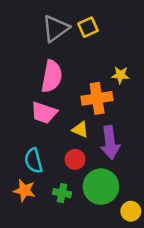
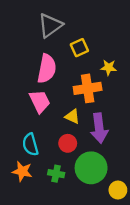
yellow square: (88, 27) -> (79, 48), moved
pink trapezoid: (44, 113) -> (40, 101), turned -135

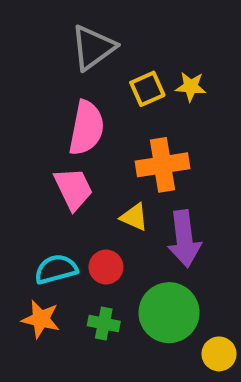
yellow star: (109, 67) -> (191, 87), moved
red circle: (68, 143) -> (106, 267), moved
cyan semicircle: (30, 144) -> (56, 269), turned 90

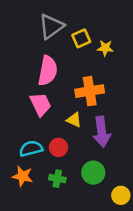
yellow square: (147, 89) -> (81, 38), moved
green circle: (169, 313) -> (93, 173), size x0.7

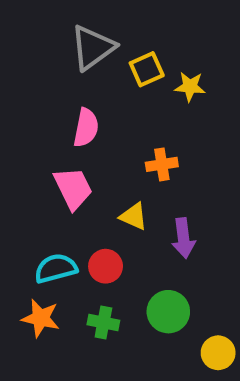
pink semicircle: (48, 71) -> (86, 128), size x0.7
orange cross: (90, 91) -> (162, 164), size x0.6
purple arrow: (102, 132) -> (183, 238), size x0.7

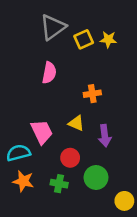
yellow star: (190, 87) -> (108, 39), moved
pink trapezoid: (73, 188) -> (42, 132), moved
red circle: (106, 266) -> (70, 158), moved
cyan semicircle: (56, 268) -> (18, 153), moved

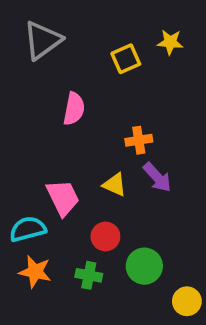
gray triangle: (53, 27) -> (43, 40), moved
yellow star: (108, 39) -> (170, 42), moved
purple arrow: (105, 136) -> (157, 177), moved, turned -35

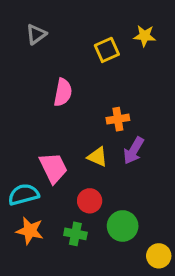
gray triangle: (43, 40) -> (36, 34), size x0.6
purple arrow: (157, 177) -> (134, 151), turned 72

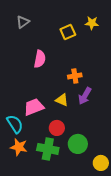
pink trapezoid: (53, 168) -> (34, 107), turned -85
cyan semicircle: (24, 195) -> (15, 124), turned 72
green cross: (75, 234) -> (48, 149), size x1.5

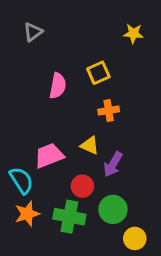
yellow square: (68, 32) -> (98, 73), moved
purple arrow: (85, 96) -> (113, 164), moved
orange star: (19, 147) -> (27, 214), turned -30
yellow circle: (101, 163) -> (135, 238), moved

